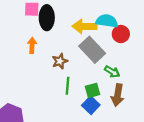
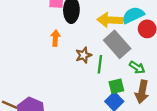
cyan semicircle: (107, 21) -> (133, 15), turned -35
green line: (67, 86) -> (100, 64), moved

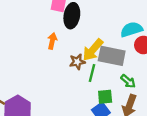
yellow arrow: (110, 20) -> (93, 50), moved, turned -60
gray rectangle: (117, 44) -> (112, 56), turned -45

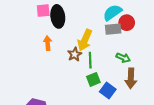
gray rectangle: (112, 56) -> (113, 29), moved, size x0.7
green square: (105, 97) -> (93, 79), moved

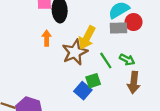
brown star: (75, 54) -> (75, 52), size x1.6
green line: (90, 60) -> (106, 60), moved, turned -35
blue square: (108, 91) -> (83, 91), moved

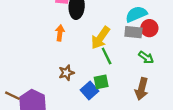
brown star: (75, 52) -> (66, 73), moved, size x0.6
green line: (106, 60) -> (107, 56), moved
green arrow: (127, 60) -> (146, 57), moved

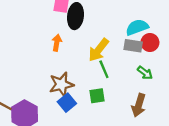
brown star: (66, 73) -> (61, 84), size x1.5
blue square: (90, 91) -> (67, 103), moved

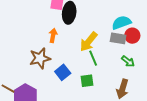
brown star: (61, 84) -> (40, 58), moved
blue square: (67, 103) -> (63, 72), moved

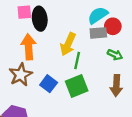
orange arrow: (53, 35) -> (29, 47), size x1.6
green line: (93, 58) -> (77, 61), turned 49
green square: (87, 81) -> (77, 86), size x1.5

